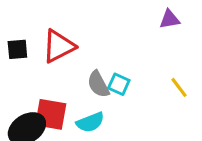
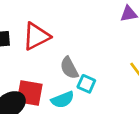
cyan square: (119, 84) -> (86, 84), moved

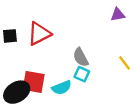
gray semicircle: (69, 68) -> (81, 57), moved

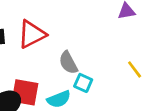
gray semicircle: (81, 57) -> (68, 63), moved

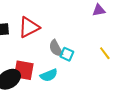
cyan square: (83, 83) -> (67, 54), moved

